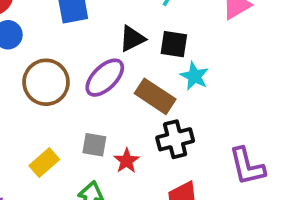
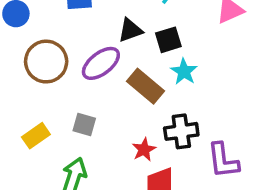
black square: (174, 44) -> (168, 40), turned -32
black cross: (175, 139) -> (181, 131), moved
red star: (127, 161) -> (144, 150), moved

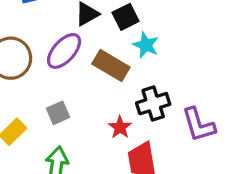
gray square: (84, 124) -> (58, 113), turned -30

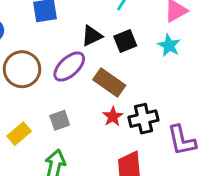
cyan star: (146, 45) -> (169, 45), moved
red star: (120, 127) -> (113, 117), moved

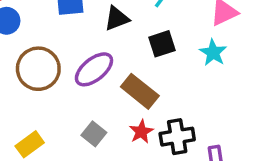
black triangle: (92, 36) -> (117, 18), moved
gray square: (60, 120) -> (94, 134), moved, turned -36

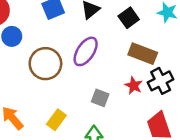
brown rectangle: (140, 91) -> (143, 54), moved

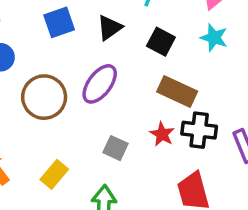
black square: (129, 18) -> (161, 42), turned -30
black cross: (161, 81) -> (199, 130), turned 30

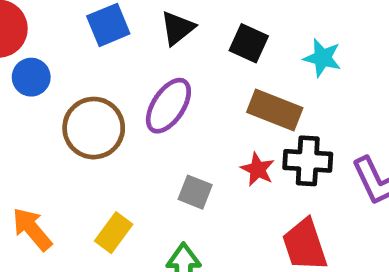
cyan star: (214, 38) -> (322, 58), moved

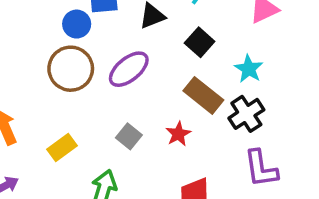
blue circle: (31, 77) -> (77, 24), moved
black cross: (308, 161) -> (246, 114), moved, turned 36

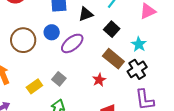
blue circle: (77, 24) -> (52, 32), moved
brown circle: (71, 69) -> (23, 40), moved
gray square: (129, 136) -> (59, 79), moved

